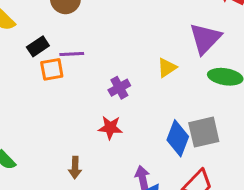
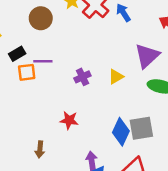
purple cross: (119, 88) -> (82, 77), moved

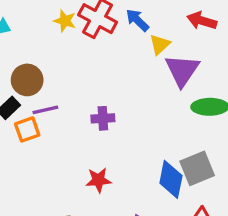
brown circle: (41, 18) -> (27, 80), moved
purple cross: (82, 77) -> (103, 118), turned 35
yellow triangle: (116, 77) -> (160, 44), moved

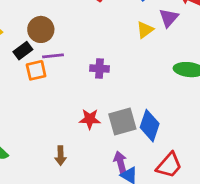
yellow triangle: (160, 44) -> (145, 30), moved
purple triangle: (182, 70) -> (169, 18), moved, size x0.7
gray square: (197, 168) -> (122, 121), moved

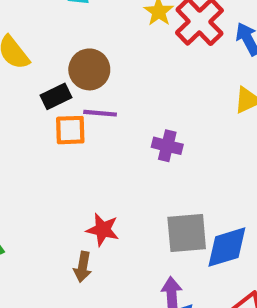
red star: (90, 119) -> (103, 230), moved
blue diamond: (150, 126) -> (227, 247), turned 44

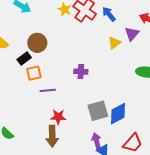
purple line: (100, 113) -> (48, 90), moved
brown arrow: (83, 267) -> (52, 136), size x1.5

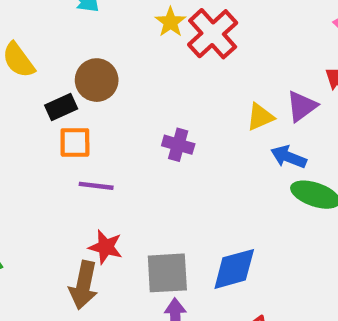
blue arrow: (109, 14) -> (289, 157), moved, turned -42
purple cross: (81, 72) -> (178, 145), moved
gray square: (98, 111) -> (167, 273), moved

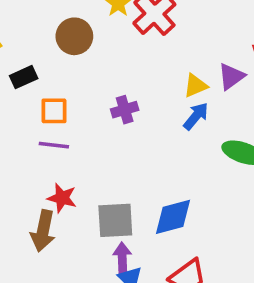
brown circle: (97, 80) -> (74, 36), moved
orange square: (75, 142) -> (54, 111), moved
purple cross: (178, 145) -> (125, 110), turned -32
blue arrow: (289, 157) -> (196, 116), moved, turned 108

